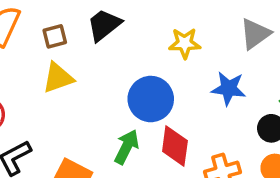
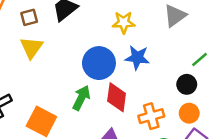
yellow triangle: (58, 78) -> (31, 48), turned -35
blue star: (229, 89) -> (137, 58), moved

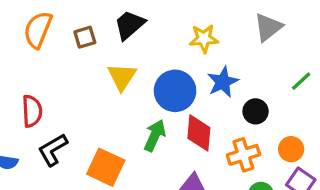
yellow triangle: (31, 48) -> (122, 77), moved
blue star: (137, 58) -> (223, 82), turned -30
black circle: (187, 84) -> (256, 111), moved

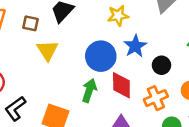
brown square: (85, 37) -> (30, 23), turned 35
yellow triangle: (122, 77) -> (47, 50), moved

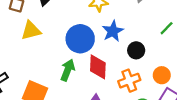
yellow triangle: (47, 50) -> (31, 31), turned 45

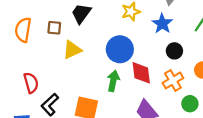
blue star: (113, 31) -> (162, 24), moved

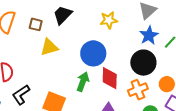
blue star: (162, 24) -> (149, 35), moved
black circle: (174, 51) -> (143, 63), size x1.6

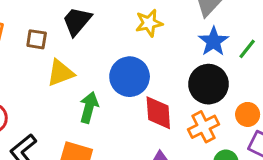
green arrow: (83, 82) -> (89, 107), moved

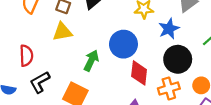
blue star: (213, 41) -> (169, 29), moved
yellow triangle: (60, 73) -> (62, 32), moved

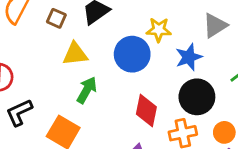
yellow triangle: (62, 32) -> (75, 54), moved
blue circle: (123, 44) -> (132, 54), moved

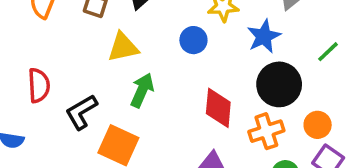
blue circle: (132, 54) -> (193, 40), size x0.6
black L-shape: (19, 112) -> (81, 112), moved

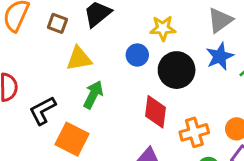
blue star: (264, 36) -> (220, 56), moved
black circle: (279, 84) -> (177, 70), moved

